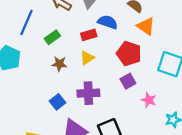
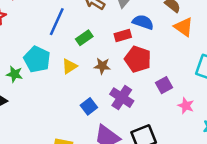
red pentagon: (129, 54) -> (138, 59), moved
yellow triangle: (87, 58) -> (69, 66), moved
brown star: (59, 64) -> (102, 66), moved
purple cross: (88, 93) -> (122, 98), turned 35

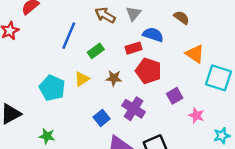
orange triangle: (184, 27) -> (195, 54), moved
cyan pentagon: (37, 59) -> (52, 88), moved
green star: (15, 74) -> (47, 136), moved

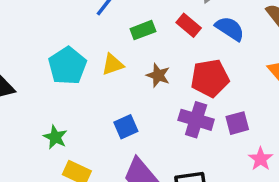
red rectangle: (133, 48) -> (189, 25), moved, turned 42
red pentagon: (149, 71) -> (210, 78), turned 30
purple cross: (134, 109) -> (196, 120), moved, turned -30
green star: (47, 136) -> (55, 137), moved

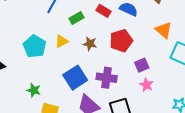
purple cross: (196, 120) -> (107, 78), moved
blue square: (126, 127) -> (75, 78), size x1.6
pink star: (261, 159) -> (146, 85), moved

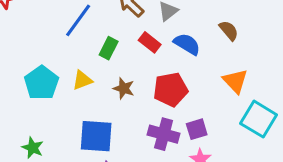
green rectangle: (77, 18) -> (109, 48), turned -40
blue square: (75, 78) -> (96, 136), turned 30
purple cross: (107, 78) -> (164, 134), moved

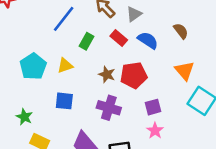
brown star: (124, 88) -> (107, 74), moved
purple cross: (164, 134) -> (109, 108), moved
blue square: (96, 136) -> (64, 101), moved, size x0.7

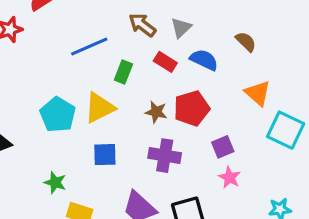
blue line: (64, 19) -> (89, 46), turned 36
yellow triangle: (65, 66) -> (100, 108), size x1.5

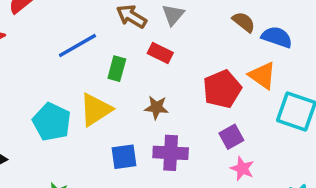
blue semicircle: (204, 60) -> (277, 37), moved
red pentagon: (192, 108) -> (222, 89), moved
blue square: (105, 155) -> (124, 157), moved

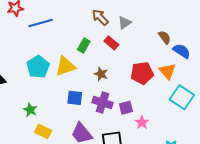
blue line: (77, 46) -> (41, 23), moved
purple square: (231, 137) -> (126, 108), moved

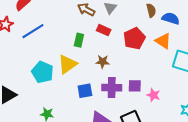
brown semicircle: (165, 37) -> (151, 10), turned 40
red pentagon: (142, 73) -> (134, 38), moved
purple square: (126, 108) -> (135, 86), turned 32

